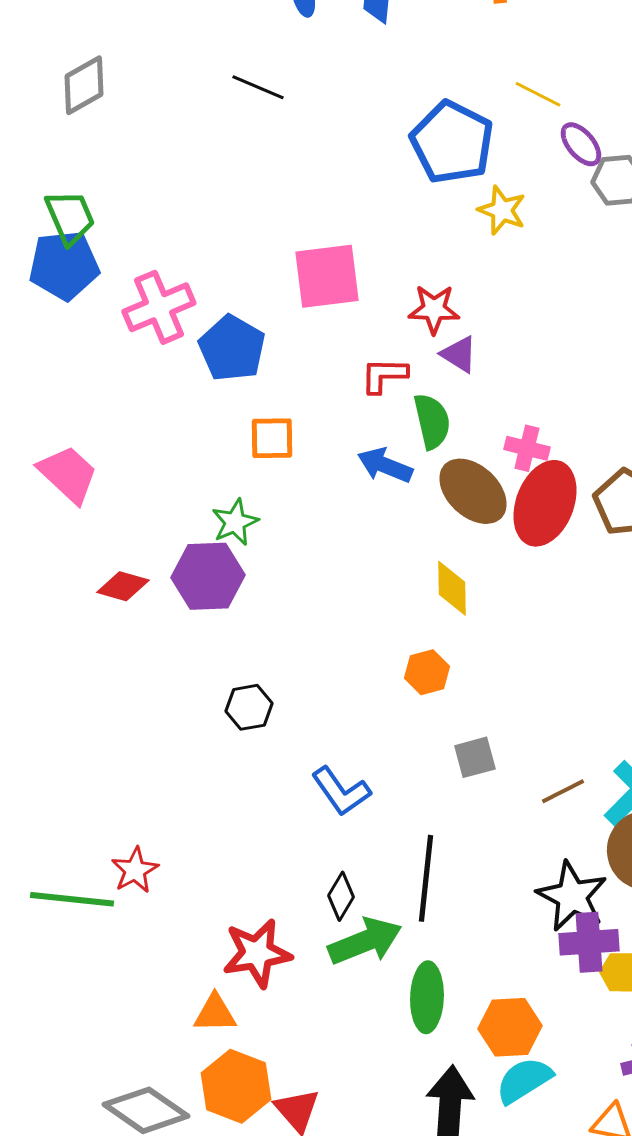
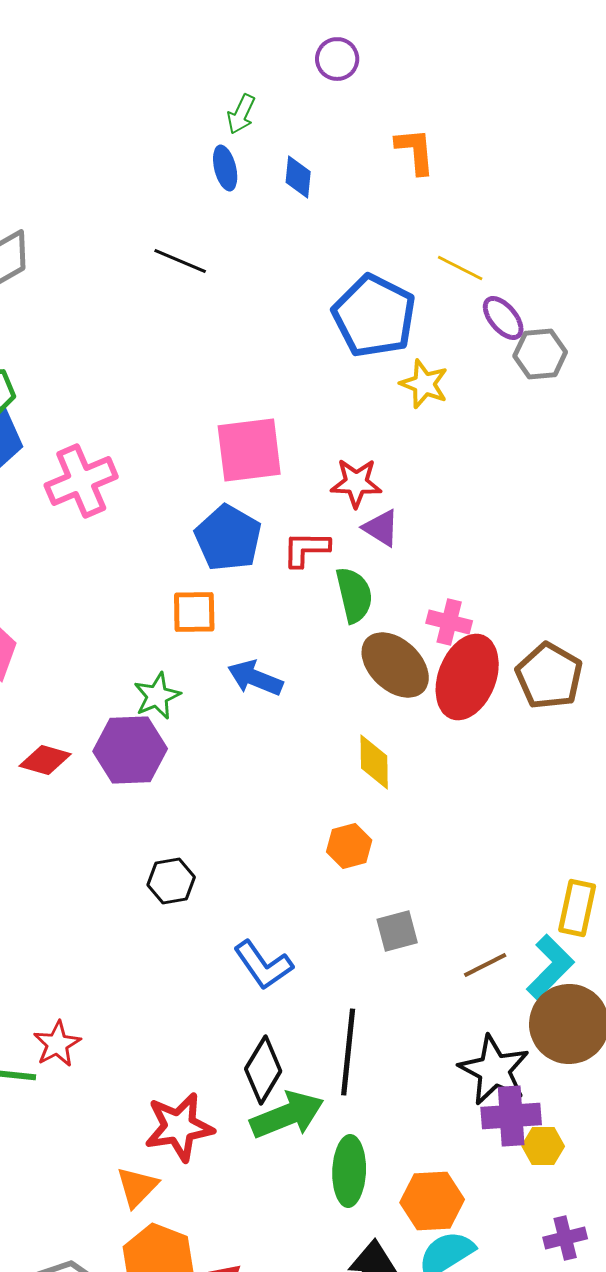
blue pentagon: (232, 348) -> (228, 538), moved
blue arrow: (385, 465) -> (255, 678), moved
black diamond: (341, 896) -> (263, 1070), size x1.4
orange triangle: (215, 1013) -> (137, 1187), turned -45

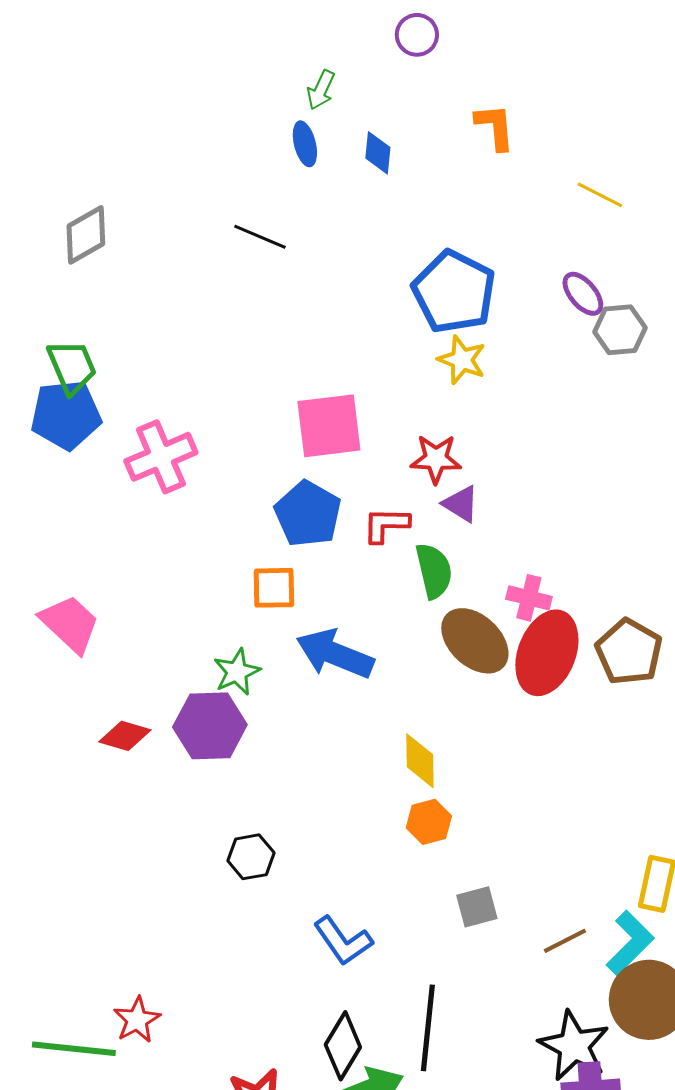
yellow line: (460, 268) -> (600, 195), moved
yellow star: (424, 384) -> (462, 360), moved
blue arrow: (255, 678) -> (335, 654), size x1.4
yellow diamond: (374, 762) -> (420, 761), moved

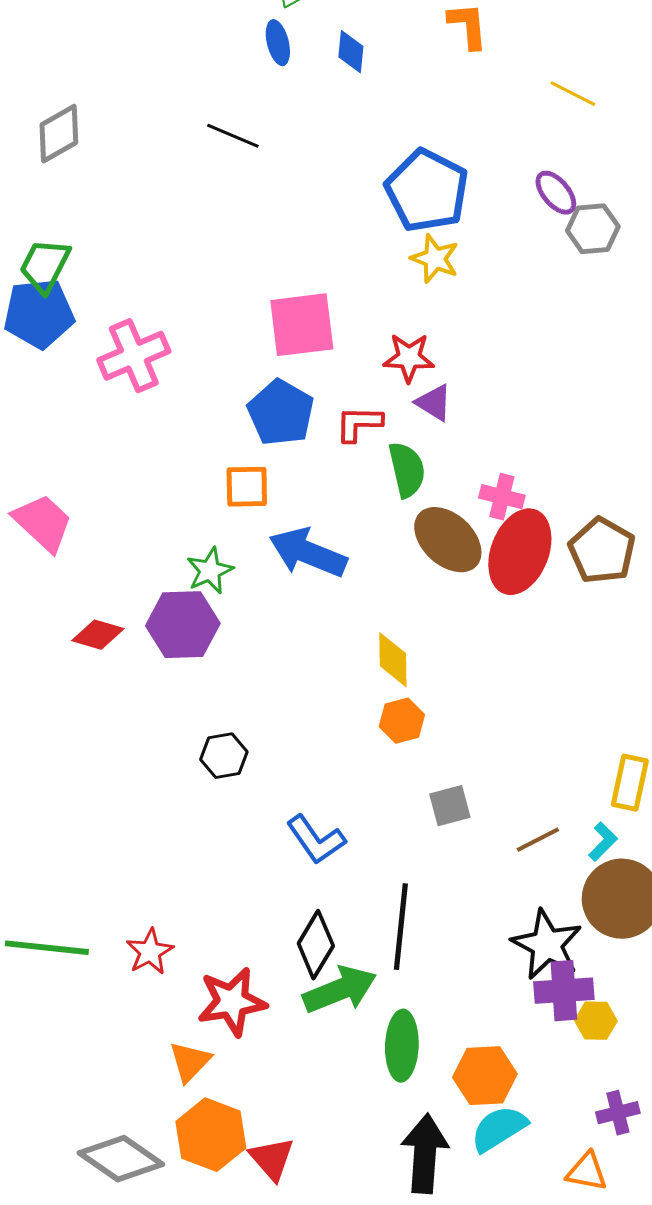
green trapezoid: (72, 367) -> (45, 266), turned -130
cyan L-shape: (630, 943) -> (603, 842), size x0.6
red star: (137, 1020) -> (150, 952), moved

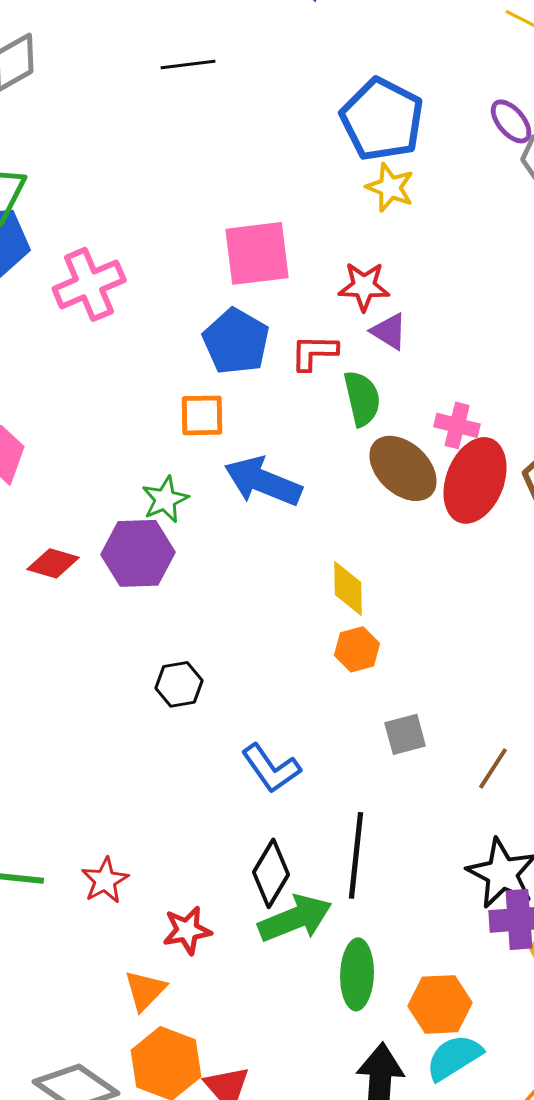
black line: (233, 136) -> (188, 64), turned -30
brown line: (538, 840) -> (493, 768), turned -30
red star: (232, 1002) -> (187, 930), size x0.7

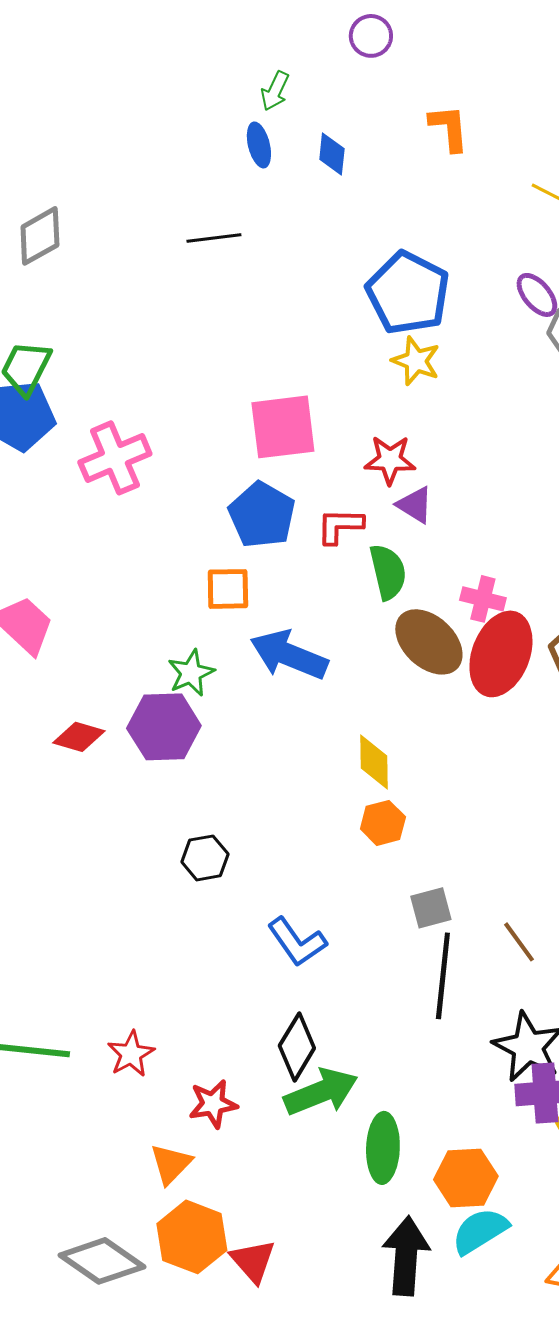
brown line: (493, 768) -> (519, 942), turned -69
black line: (356, 855) -> (443, 976), moved

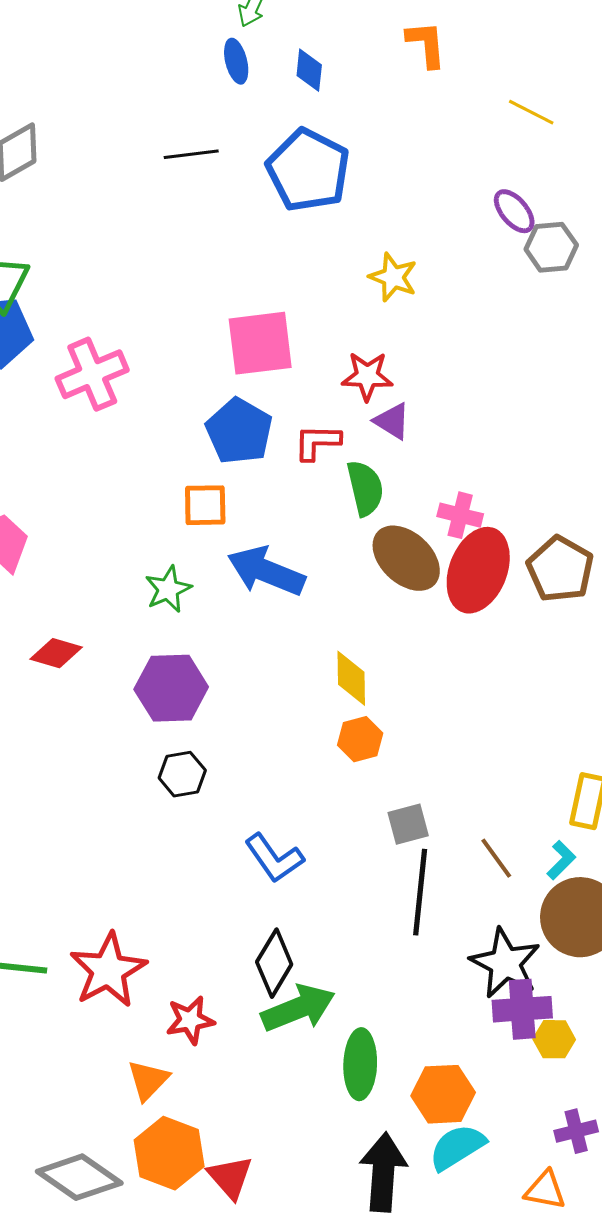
blue pentagon: (408, 293) -> (308, 170), moved
purple hexagon: (164, 727) -> (171, 688), moved
red star: (131, 1054) -> (108, 970), size x1.6

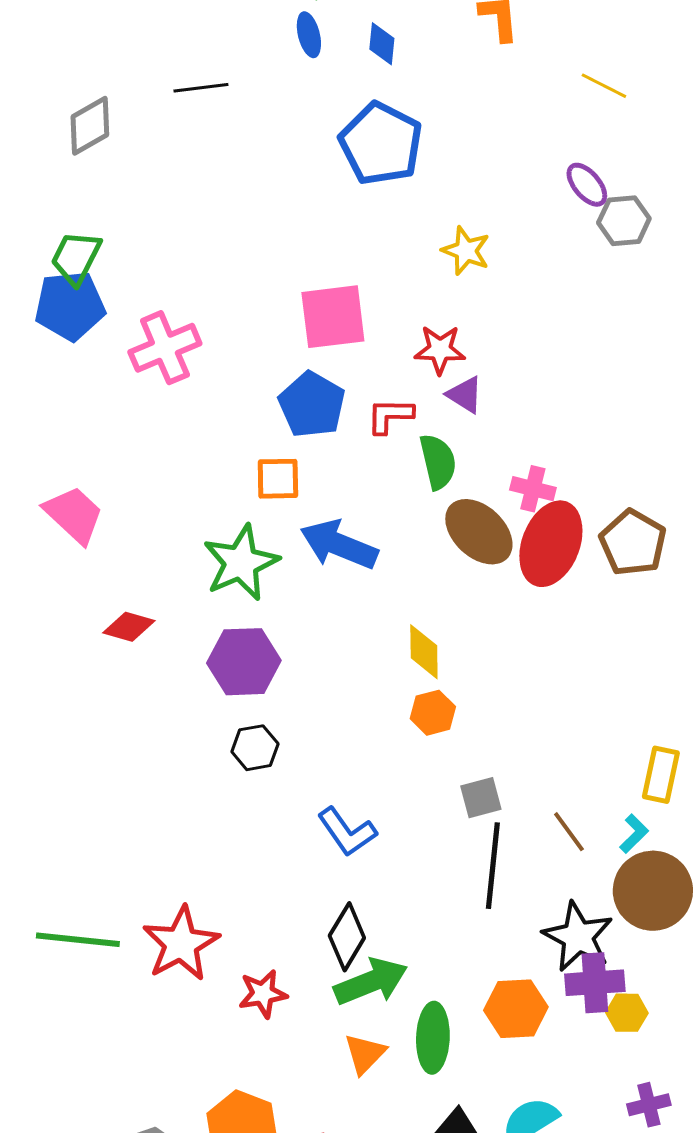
black line: (191, 154) -> (201, 88), moved
green star: (168, 589) -> (241, 563), size x1.6
orange triangle: (148, 1080) -> (365, 1054), moved
orange hexagon: (443, 1094) -> (516, 1009), moved

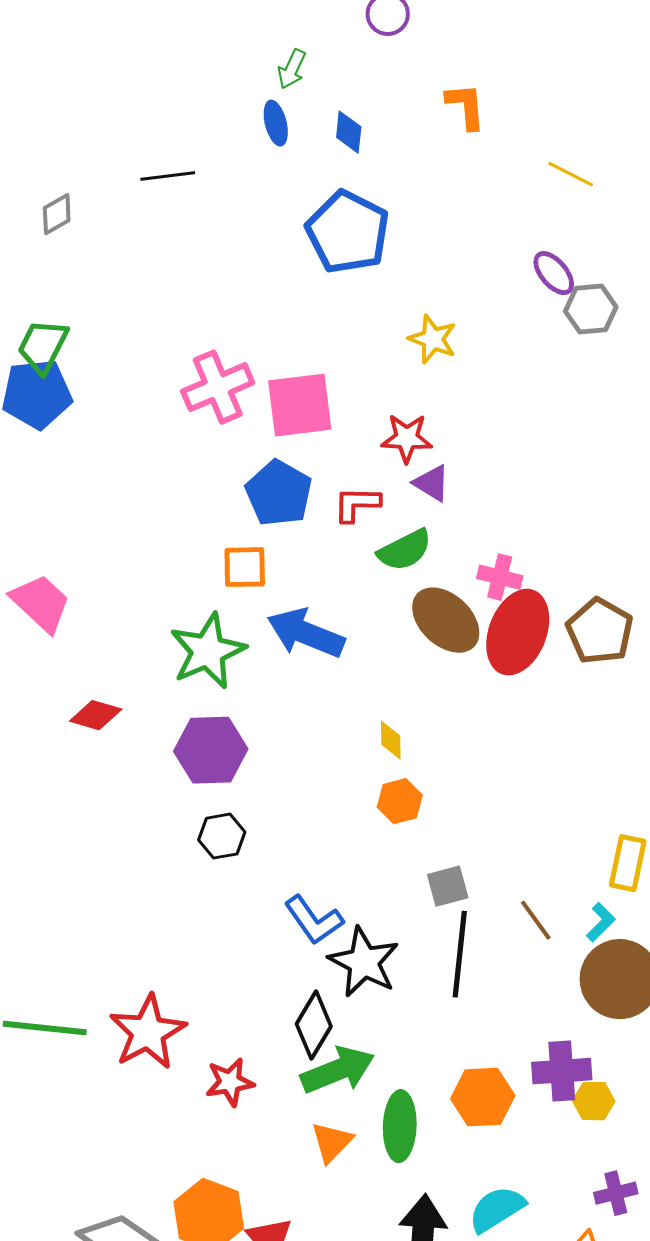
gray diamond: (90, 126) -> (57, 214), size x0.7
pink cross: (165, 348) -> (218, 387), moved
green semicircle: (438, 462) -> (405, 550), turned 76
yellow diamond: (424, 652) -> (391, 740), size x0.7
black star: (578, 937) -> (364, 962), moved

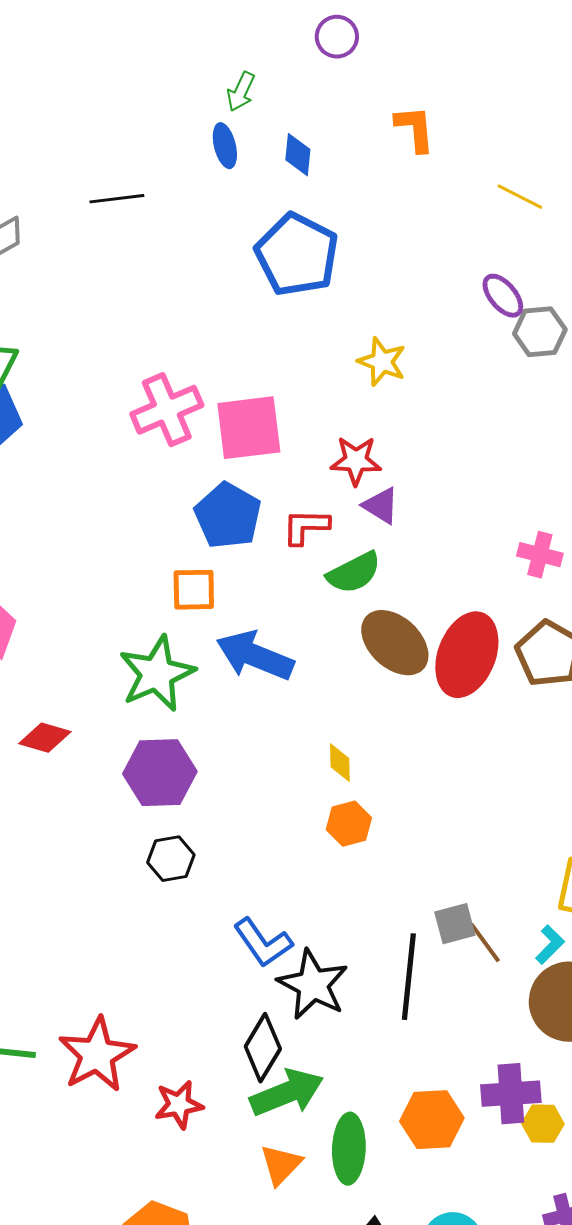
pink cross: (500, 577) -> (540, 555), moved
gray square: (448, 886) -> (455, 924), moved

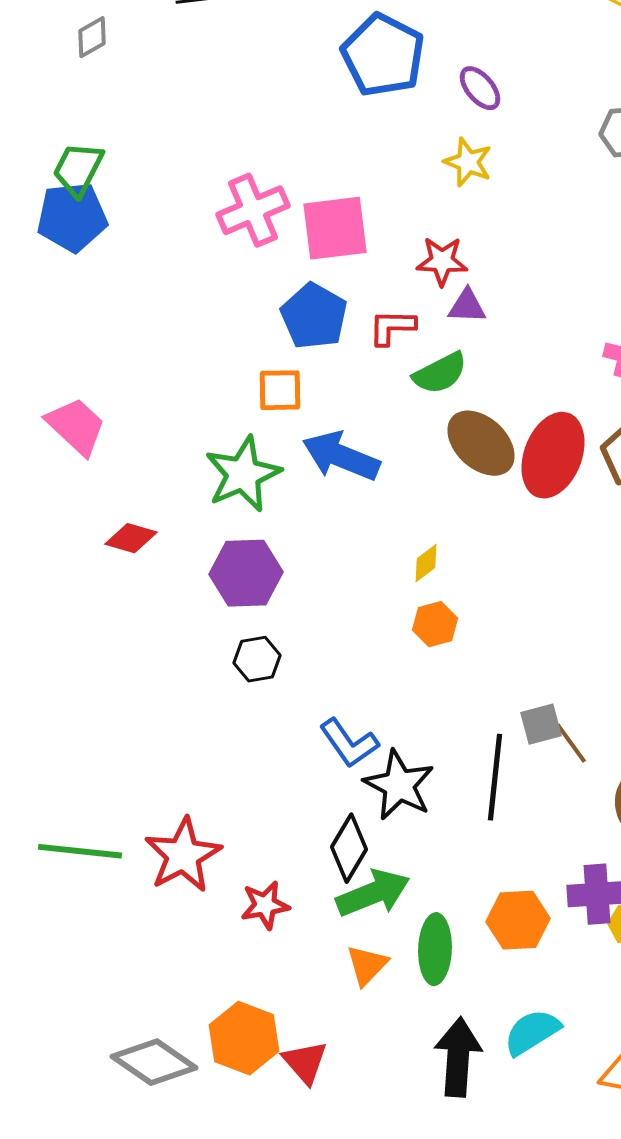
purple ellipse: (503, 296) -> (480, 88), moved
purple triangle: (381, 506) -> (467, 306), turned -30
yellow diamond: (340, 763) -> (426, 563), turned 54

